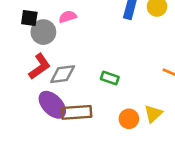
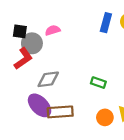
red L-shape: (40, 66) -> (23, 59), moved
green rectangle: (110, 78) -> (98, 83), moved

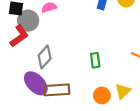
gray diamond: (48, 79) -> (45, 57), turned -40
green rectangle: (98, 83) -> (95, 60), turned 64

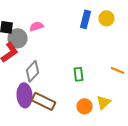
purple ellipse: (36, 83) -> (24, 95), turned 40
brown rectangle: (57, 90) -> (44, 101), turned 30

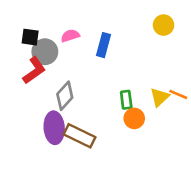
blue rectangle: (86, 19) -> (104, 45), moved
yellow triangle: (104, 102) -> (160, 97), moved
orange circle: (84, 106) -> (134, 118), moved

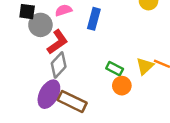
red L-shape: (34, 70) -> (57, 42), moved
green rectangle: (126, 100) -> (115, 69), turned -56
purple ellipse: (54, 128) -> (49, 94), turned 32

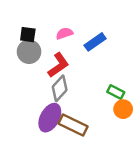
blue rectangle: (94, 19) -> (95, 42), turned 40
gray circle: (40, 25) -> (29, 52), moved

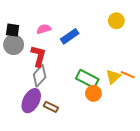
red L-shape: (58, 65) -> (38, 56), turned -40
green rectangle: (116, 92) -> (87, 79), size x1.5
brown rectangle: (73, 125) -> (51, 107), size x0.6

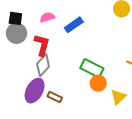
yellow triangle: (113, 77) -> (118, 97), moved

